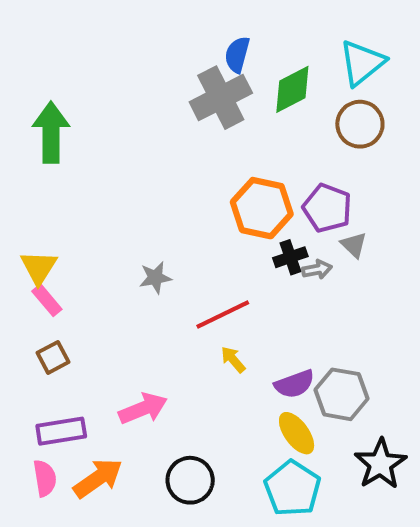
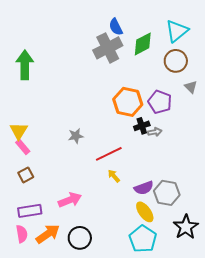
blue semicircle: (237, 55) -> (116, 27), turned -42
gray triangle: (354, 245) -> (191, 87), moved
black circle: (190, 480) -> (80, 238), moved

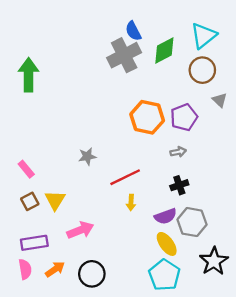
purple pentagon: (160, 102) -> (184, 117), turned 30
black cross: (142, 126) -> (179, 185), moved
yellow triangle: (19, 131) -> (55, 200), moved
yellow arrow: (114, 176) -> (131, 202), turned -136
orange arrow: (48, 234) -> (55, 269), size x0.7

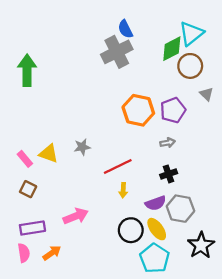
green diamond: (164, 51) -> (172, 49), moved
yellow triangle: (55, 200) -> (49, 153), moved, turned -42
brown square: (30, 201) -> (28, 189), turned -35
black circle: (92, 274) -> (131, 230), moved

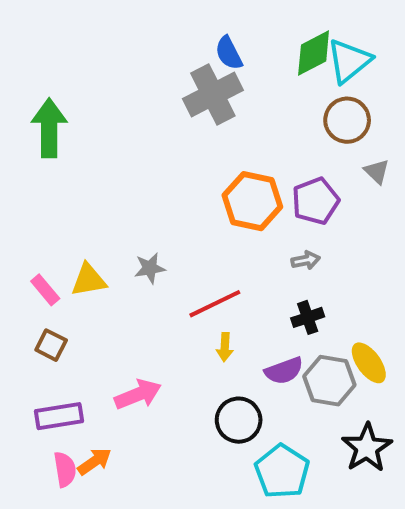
green diamond: (172, 49) -> (314, 53), moved
yellow triangle: (49, 153) -> (89, 280), turned -30
yellow ellipse: (157, 229) -> (369, 363), moved
pink semicircle: (24, 253) -> (65, 469), moved

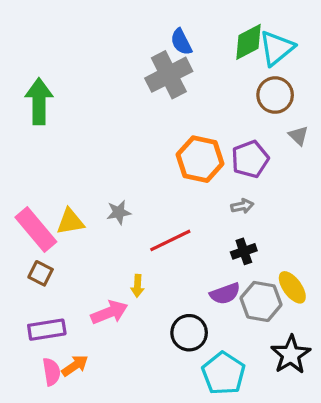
pink rectangle: (45, 290) -> (36, 230), size x1.8
yellow arrow: (225, 347) -> (137, 286), moved

